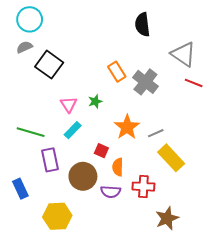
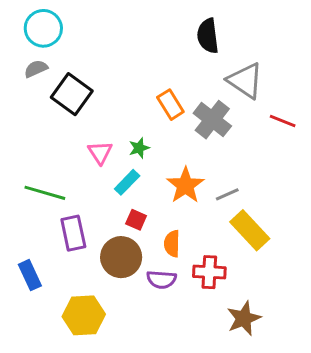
gray triangle: (183, 54) -> (245, 81), moved
cyan rectangle: (73, 130) -> (127, 182), moved
red square: (101, 151) -> (136, 220), moved

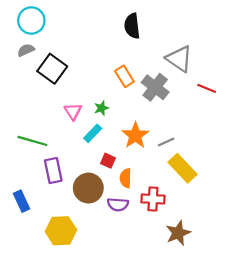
black semicircle: (208, 36) -> (132, 26), moved
red square: (136, 220) -> (108, 161), moved

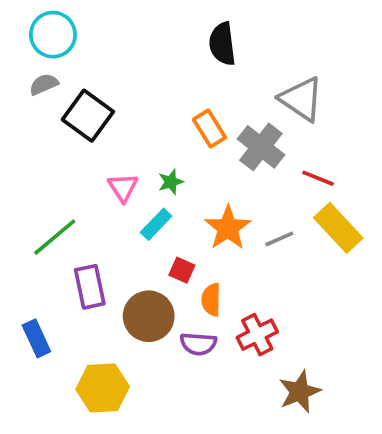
red line: (207, 88) -> (318, 178), moved
green line: (32, 141) -> (55, 237), turned -56
yellow rectangle: (182, 168) -> (338, 228), moved
red cross: (153, 199) -> (257, 335), turned -30

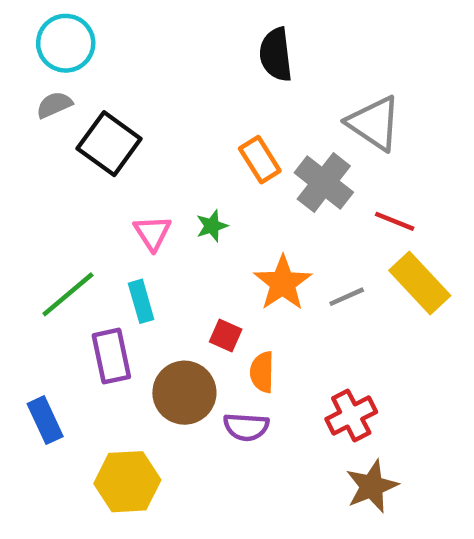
cyan rectangle: (156, 224) -> (141, 301), moved, turned -60
red cross: (257, 335) -> (351, 415), moved

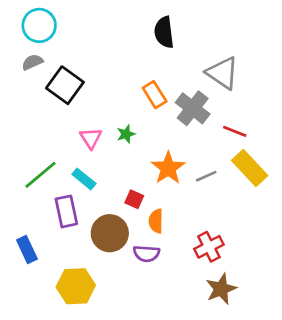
cyan rectangle: (141, 301) -> (84, 179), turned -35

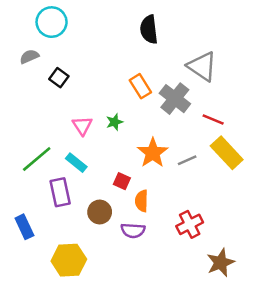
cyan circle: (39, 25) -> (52, 22), moved
black square: (65, 85) -> (59, 78), size x0.6
brown circle: (110, 233) -> (100, 212), size x0.7
brown star: (221, 289) -> (221, 263), moved

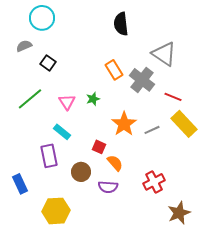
green line: (37, 159) -> (30, 99), moved
orange semicircle: (142, 201) -> (115, 163), turned 138

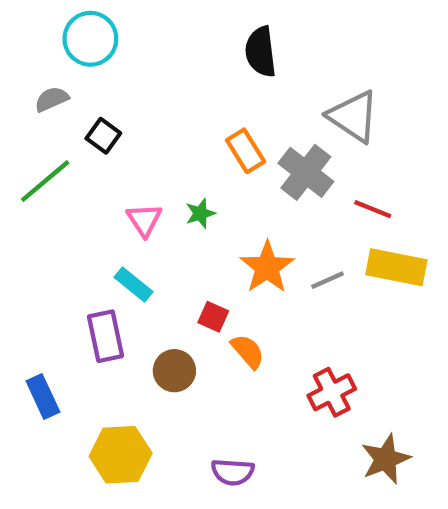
green line: (30, 99) -> (45, 181), moved
yellow rectangle: (184, 124) -> (396, 267), turned -36
purple semicircle: (108, 187) -> (233, 472), moved

